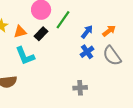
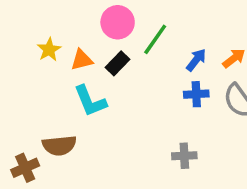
blue cross: (87, 52) -> (196, 94), turned 32

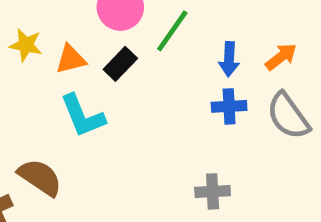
yellow star: (49, 50) -> (26, 45), turned -30
blue arrow: (196, 60) -> (229, 59), turned 145
brown semicircle: (59, 145) -> (40, 177), turned -140

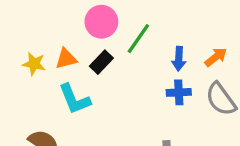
yellow star: (26, 45) -> (34, 64), moved

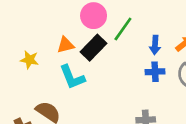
black rectangle: (101, 62) -> (94, 48), size x1.4
yellow star: (34, 64) -> (29, 60), moved

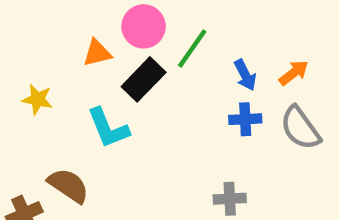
orange triangle: (65, 45) -> (97, 53), moved
blue arrow: (155, 45) -> (245, 75), turned -30

